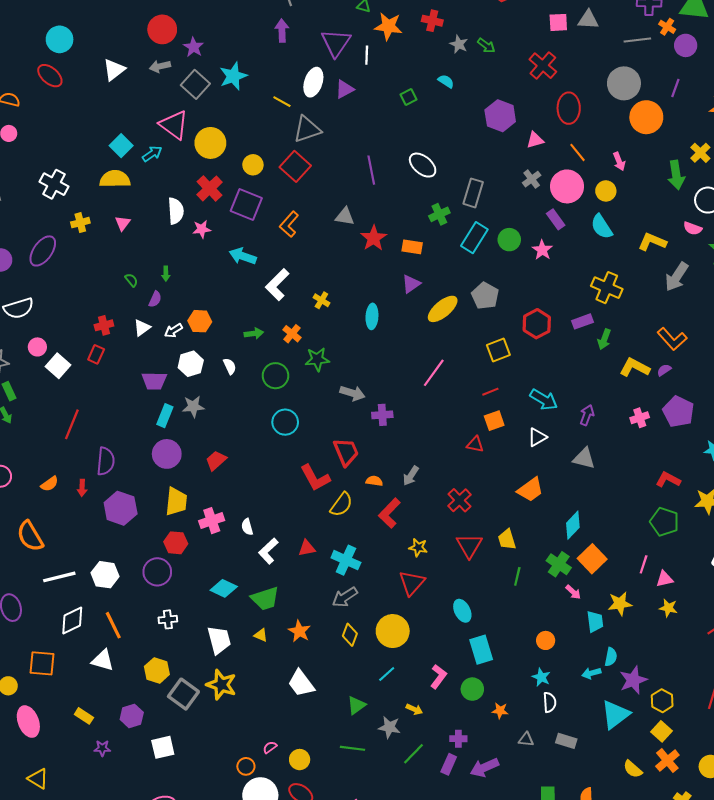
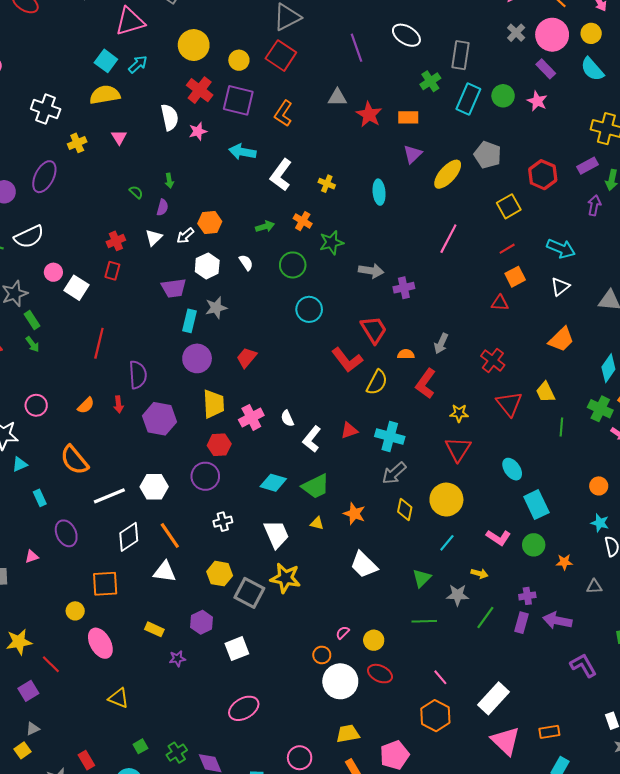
pink triangle: (174, 125) -> (130, 21), moved, turned -44
purple arrow: (587, 415) -> (594, 205), moved
pink L-shape: (438, 676) -> (498, 538), turned 95
purple arrow: (484, 768) -> (557, 621), turned 44

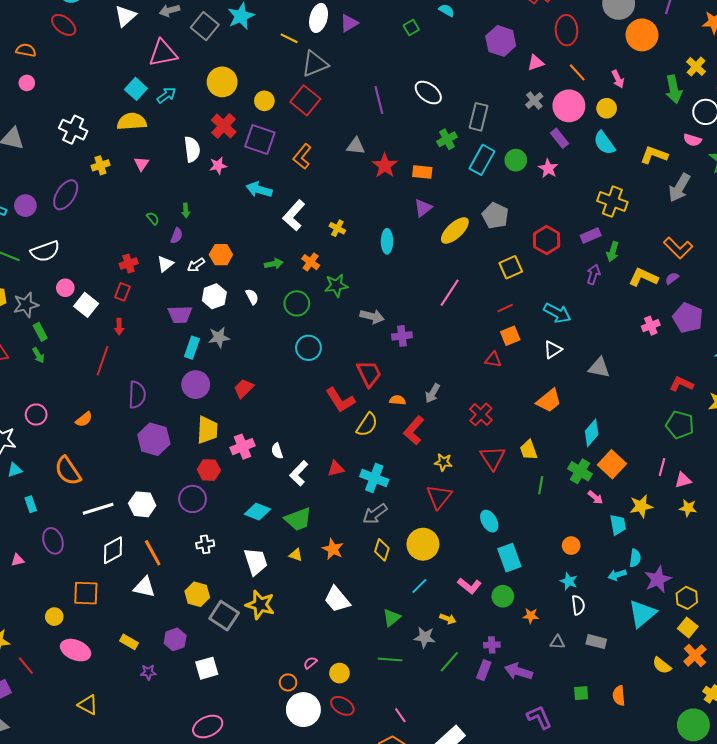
red arrow: (119, 404) -> (119, 327), moved
pink ellipse: (100, 643) -> (76, 650), turned -44

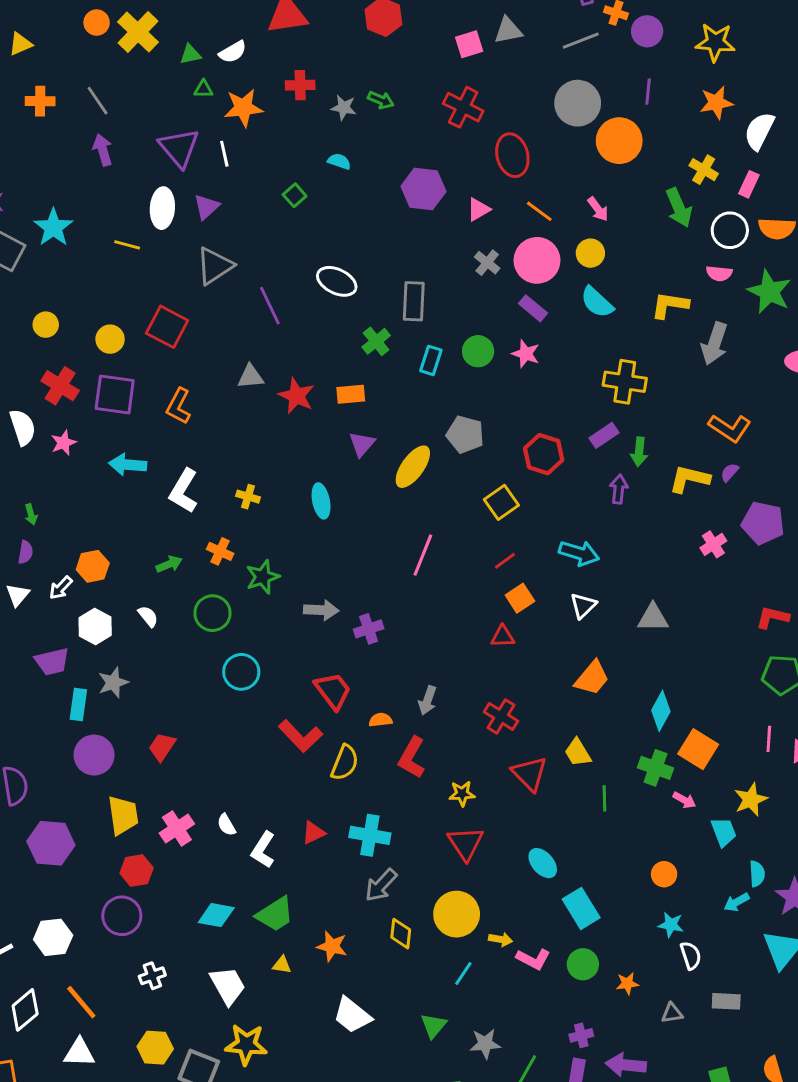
gray triangle: (315, 64) -> (215, 266), moved
yellow circle: (222, 82) -> (46, 325), size x0.6
cyan rectangle: (482, 160) -> (431, 360), size x0.7
yellow arrow: (448, 619) -> (501, 939), moved

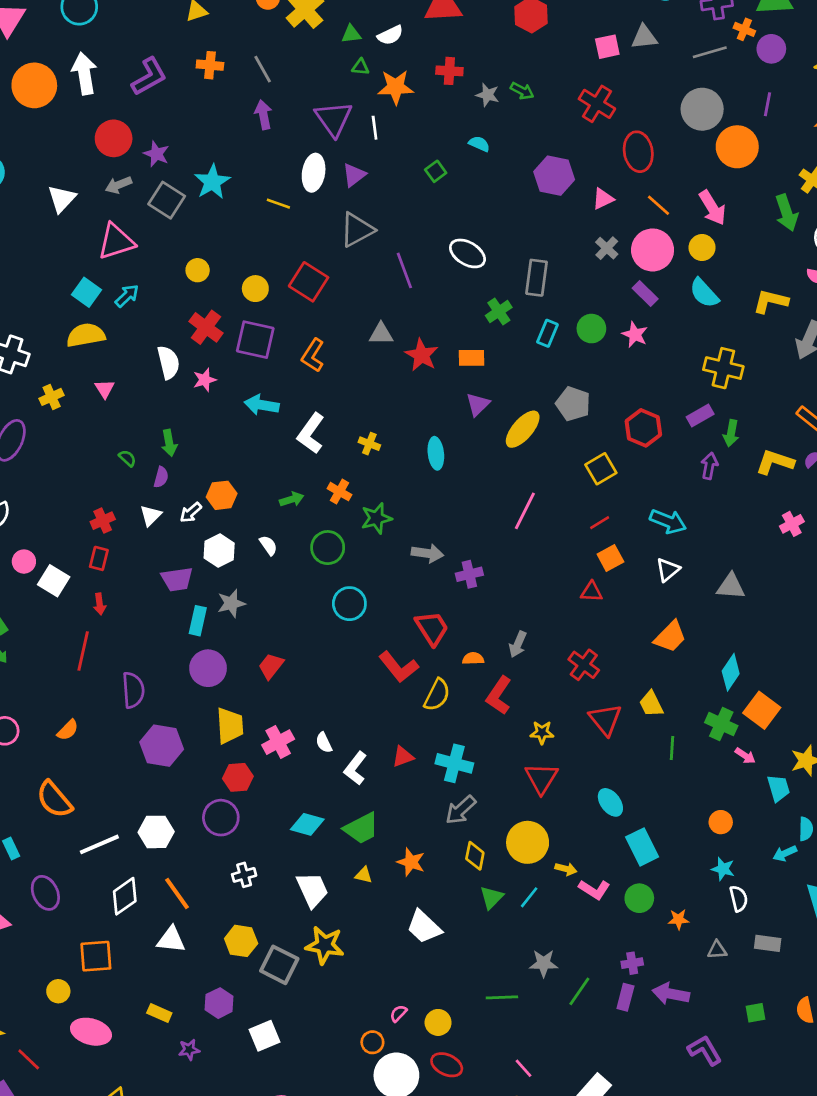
pink arrow: (598, 209) -> (712, 208), size x1.5
green arrow: (31, 514) -> (169, 443), size x1.4
green triangle: (434, 1026) -> (492, 897), moved

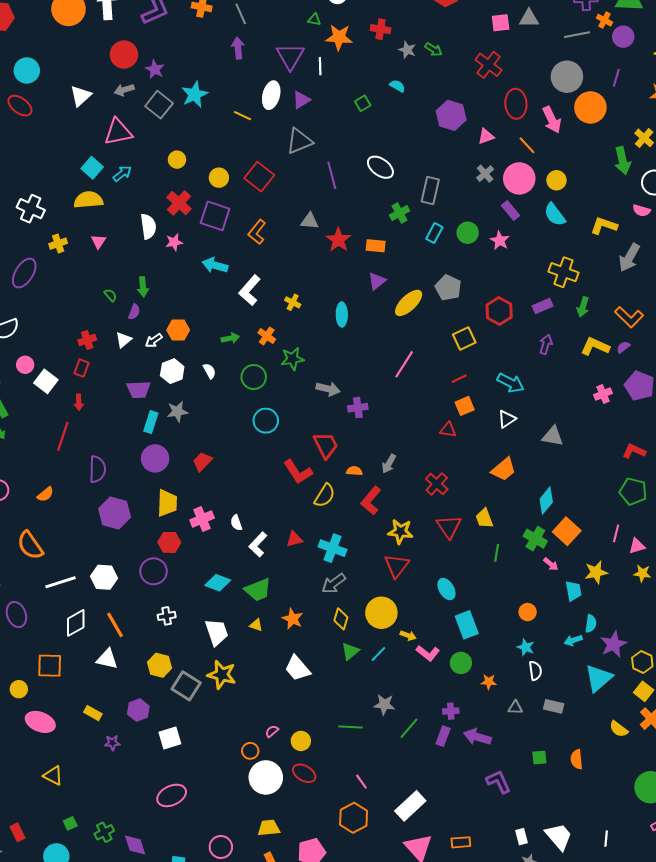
pink arrow: (712, 208) -> (552, 120), moved
green arrow: (731, 433) -> (583, 307), moved
yellow star: (542, 732) -> (400, 532), size x1.4

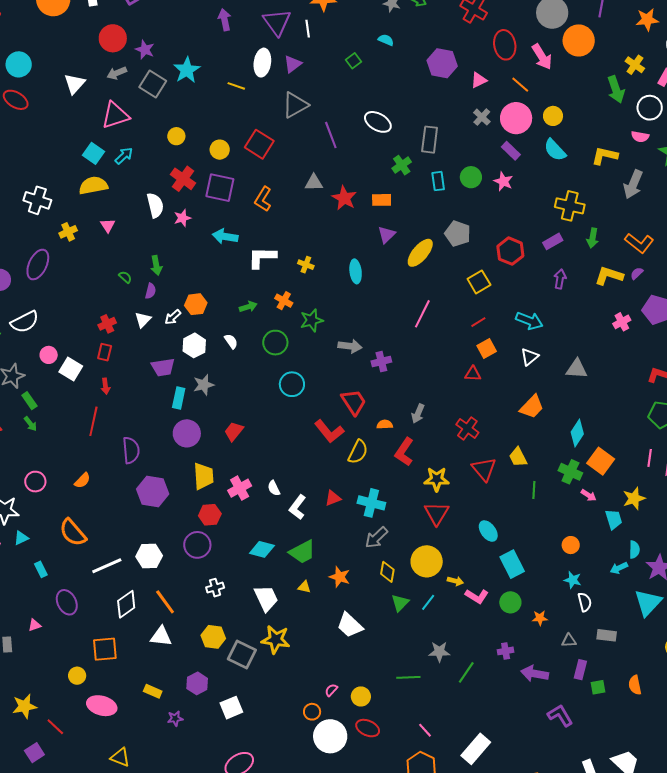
cyan rectangle: (434, 233) -> (438, 181), turned -30
white L-shape: (250, 290) -> (262, 257), turned 56
purple rectangle: (443, 736) -> (580, 670), moved

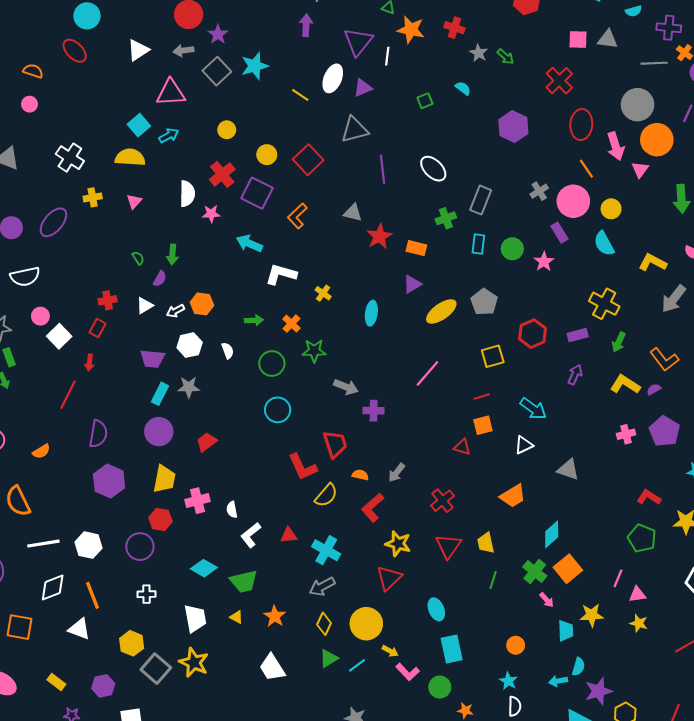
pink triangle: (479, 80) -> (640, 169), moved, turned -42

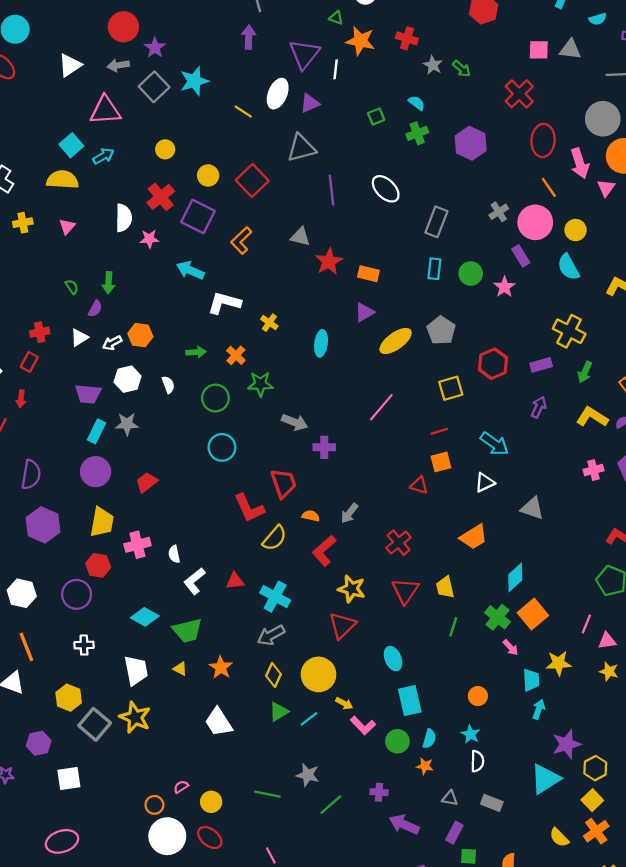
green cross: (446, 218) -> (417, 133), moved
cyan semicircle: (578, 667) -> (429, 739), moved
cyan arrow: (558, 681) -> (539, 709), moved, turned 120

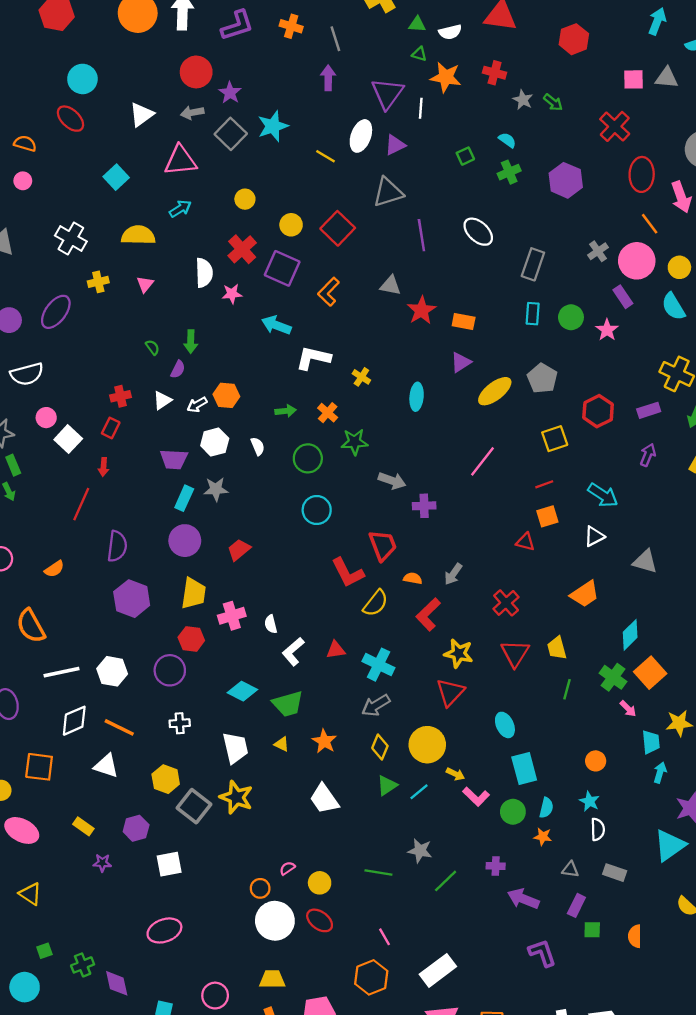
cyan square: (71, 145) -> (116, 177), moved
orange line: (26, 647) -> (119, 727), turned -40

